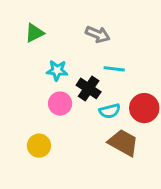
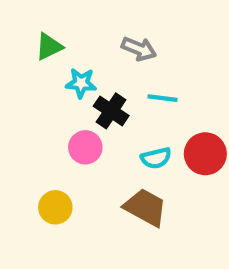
cyan star: (57, 70) -> (81, 83), moved
black cross: (89, 88) -> (111, 111), moved
brown trapezoid: (123, 143) -> (145, 207), moved

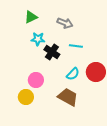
green triangle: (49, 47) -> (31, 17), moved
pink circle: (85, 147) -> (36, 80), moved
cyan semicircle: (156, 158) -> (73, 74), turned -32

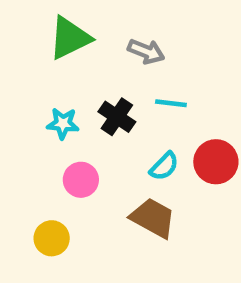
green triangle: (31, 17) -> (70, 38), size x1.5
cyan star: (38, 39) -> (63, 123), moved
yellow circle: (26, 97) -> (52, 238), moved

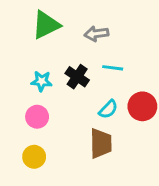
gray arrow: (146, 51) -> (96, 34), turned 150
pink circle: (81, 180) -> (37, 117), moved
brown trapezoid: (153, 218) -> (101, 143), turned 60

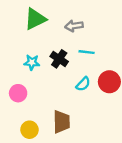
pink circle: (37, 117) -> (18, 93), moved
brown trapezoid: (101, 143) -> (61, 122), moved
yellow circle: (34, 157) -> (29, 130), moved

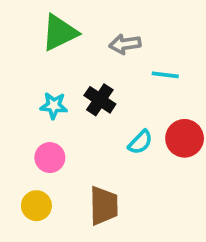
cyan line: (87, 52) -> (165, 75), moved
pink circle: (18, 93) -> (50, 158), moved
yellow circle: (29, 130) -> (36, 206), moved

